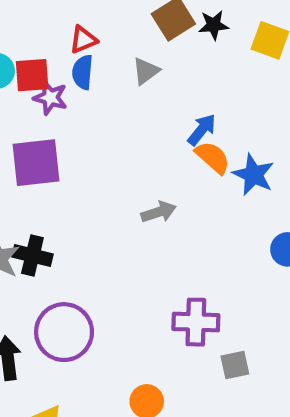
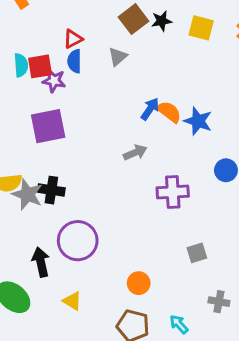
blue arrow: (202, 130) -> (150, 109), moved
purple cross: (196, 322) -> (173, 192), moved

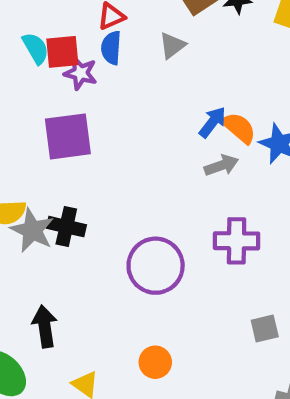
cyan semicircle: (21, 65) -> (36, 48), turned -30
gray arrow: (135, 153) -> (221, 165), moved
purple circle: (78, 241) -> (156, 266), moved
orange circle: (139, 283) -> (155, 362), moved

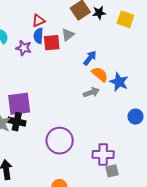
red square: (62, 52) -> (52, 43), moved
blue arrow: (212, 122) -> (90, 58), moved
purple square: (68, 136) -> (19, 104), moved
purple cross: (237, 241) -> (103, 155), moved

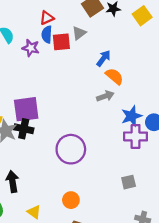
yellow square: (125, 19) -> (142, 16), turned 36
blue star: (119, 82) -> (131, 116), moved, turned 30
purple cross: (103, 155) -> (135, 136), moved

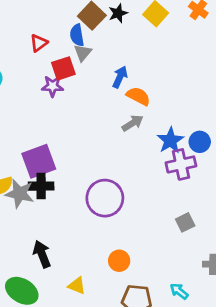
blue semicircle: (47, 34) -> (77, 35), moved
purple star: (31, 48) -> (53, 86), moved

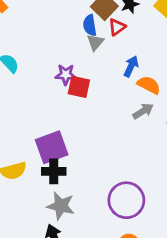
red triangle: (39, 43) -> (117, 27), moved
red square: (63, 68) -> (79, 87), moved, turned 30
gray star: (20, 194) -> (61, 206), moved
purple circle: (105, 198) -> (126, 200), moved

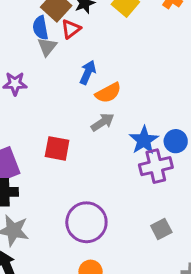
orange semicircle: (149, 85) -> (108, 93), turned 125
red square: (79, 87) -> (57, 148), moved

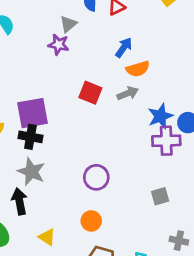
gray triangle: (47, 47) -> (68, 24), moved
red square: (57, 148) -> (90, 93), moved
purple circle: (86, 222) -> (96, 177), size x0.7

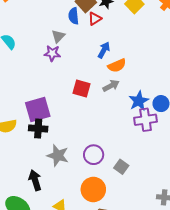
gray star: (31, 172) -> (58, 155), moved
gray square: (160, 196) -> (121, 167), moved, turned -32
orange circle: (91, 221) -> (93, 189), size x1.5

